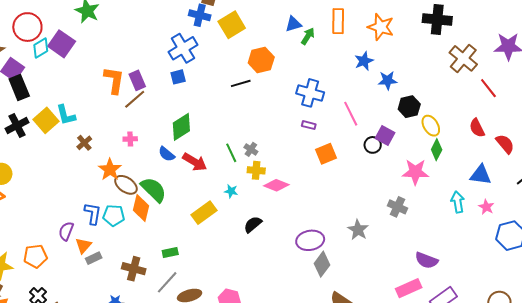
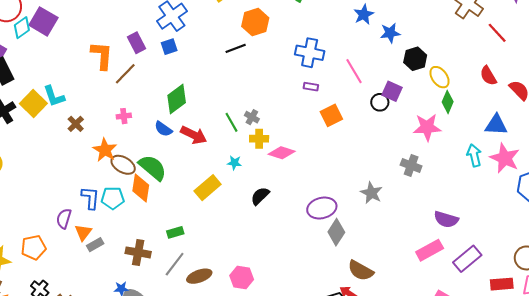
purple rectangle: (137, 80) -> (136, 43), moved
pink star: (486, 207) -> (505, 158), size x1.8

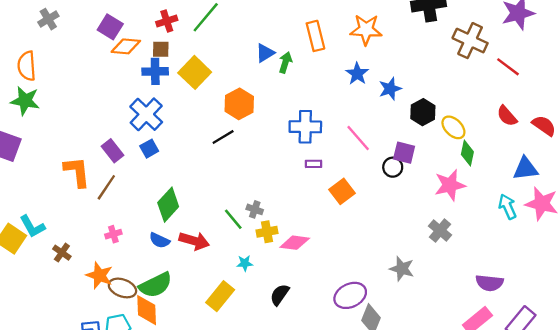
gray cross: (411, 165) -> (440, 231), turned 30
green semicircle: (153, 168) -> (156, 285), turned 124

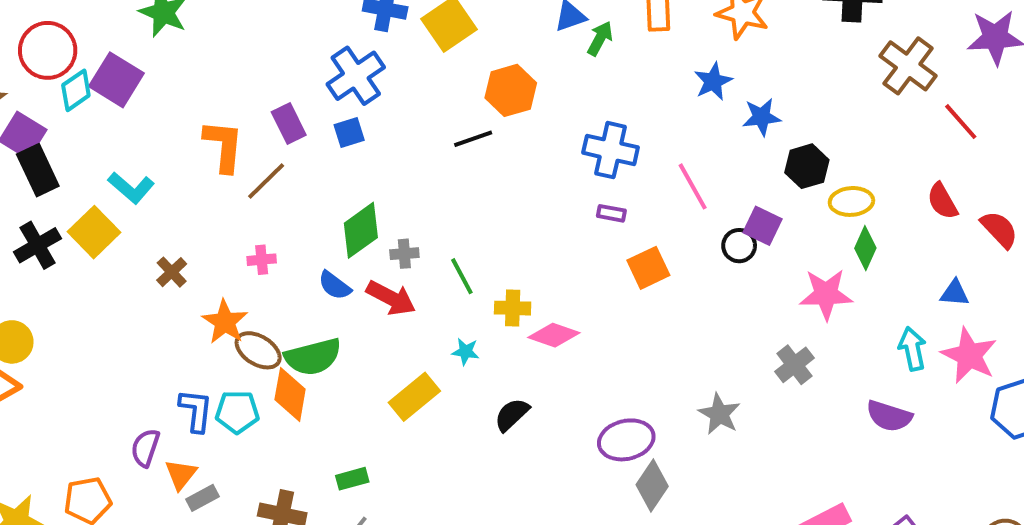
yellow ellipse: (453, 127) -> (851, 201), turned -60
blue triangle: (525, 169) -> (955, 293), size x0.7
gray cross: (255, 209) -> (404, 254), moved, turned -35
cyan L-shape: (32, 226) -> (131, 188), moved, turned -32
purple semicircle: (490, 283) -> (889, 416), moved

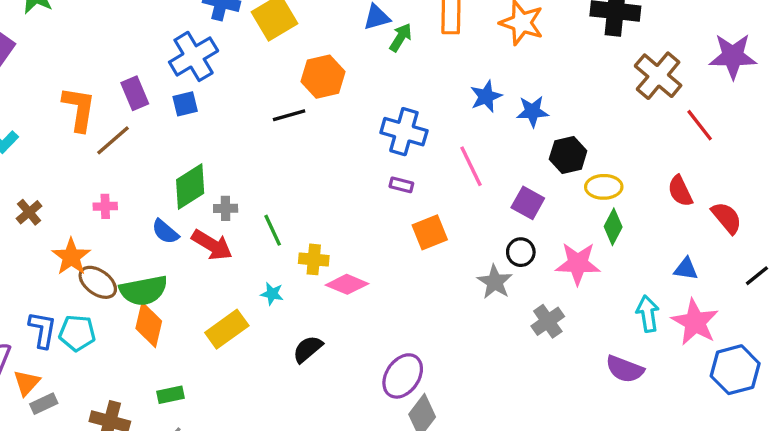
blue star: (713, 81) -> (486, 96), moved
black circle: (739, 246) -> (521, 252), moved
orange diamond: (290, 394) -> (149, 325), moved
gray star: (719, 414) -> (495, 282), moved
purple ellipse: (626, 440) -> (403, 376), turned -45

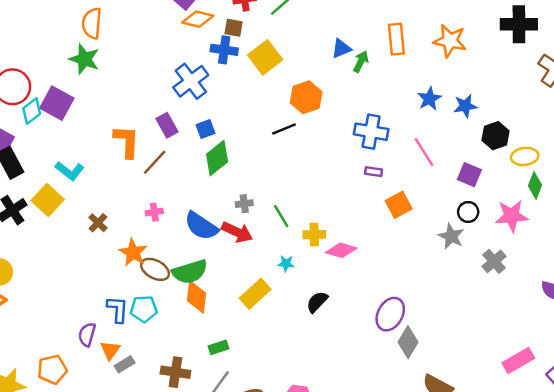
blue cross: (194, 56) -> (191, 81), moved
green diamond: (190, 187) -> (217, 158), moved
blue semicircle: (165, 232) -> (201, 226), size x1.6

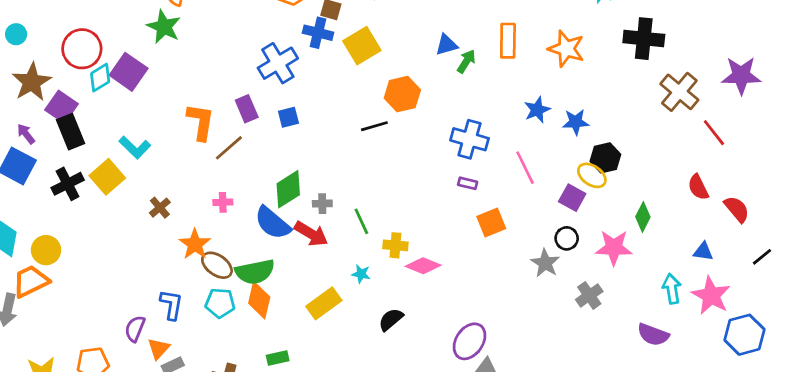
yellow ellipse: (525, 156) -> (592, 175), moved, turned 35
green diamond: (217, 158) -> (288, 189), moved
cyan pentagon: (144, 309) -> (220, 303), moved

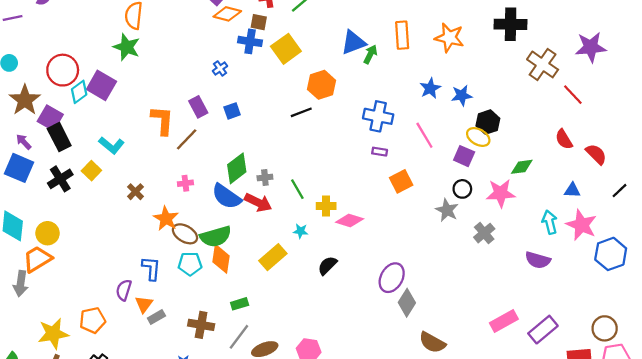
blue triangle: (446, 45) -> (353, 42), size x1.4
blue cross: (278, 63) -> (220, 68), size x0.5
yellow square: (107, 177) -> (91, 171), size x0.7
green diamond: (643, 217) -> (522, 167), turned 60

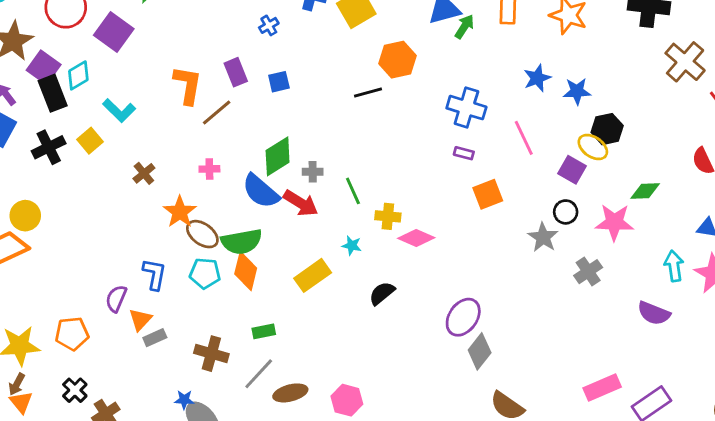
cyan diamond: (79, 92) -> (78, 75), moved

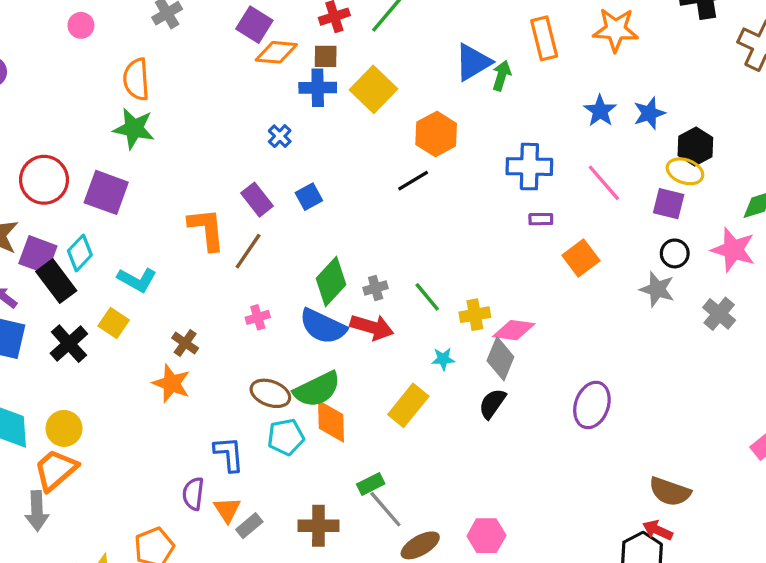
orange star: (180, 212) -> (171, 383), moved
pink star: (614, 222) -> (733, 250), turned 30
gray diamond: (480, 351) -> (500, 359), moved
gray line: (259, 374) -> (385, 509), moved, turned -68

